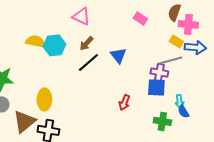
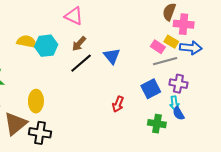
pink rectangle: (140, 18) -> (158, 47), moved
purple cross: (159, 72) -> (178, 84), moved
blue square: (156, 87) -> (151, 89), turned -30

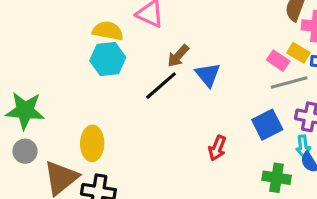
yellow semicircle: (27, 42) -> (108, 31), moved
brown arrow: (79, 44) -> (178, 56), moved

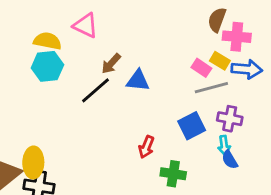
blue triangle: (208, 75) -> (138, 81), turned -45
yellow ellipse: (92, 143) -> (33, 162), moved
green cross: (277, 178) -> (173, 174), moved

